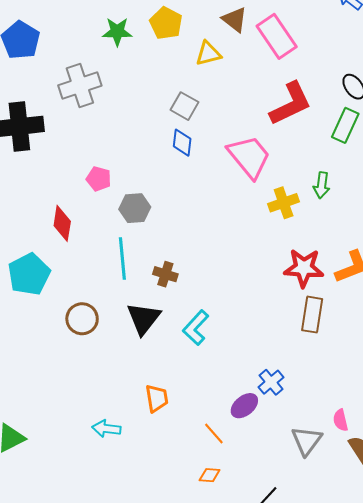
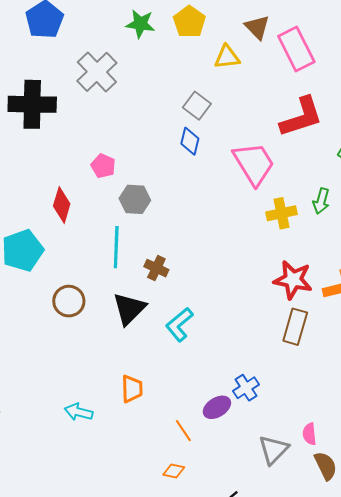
gray cross: (80, 86) -> (97, 72), turned -33

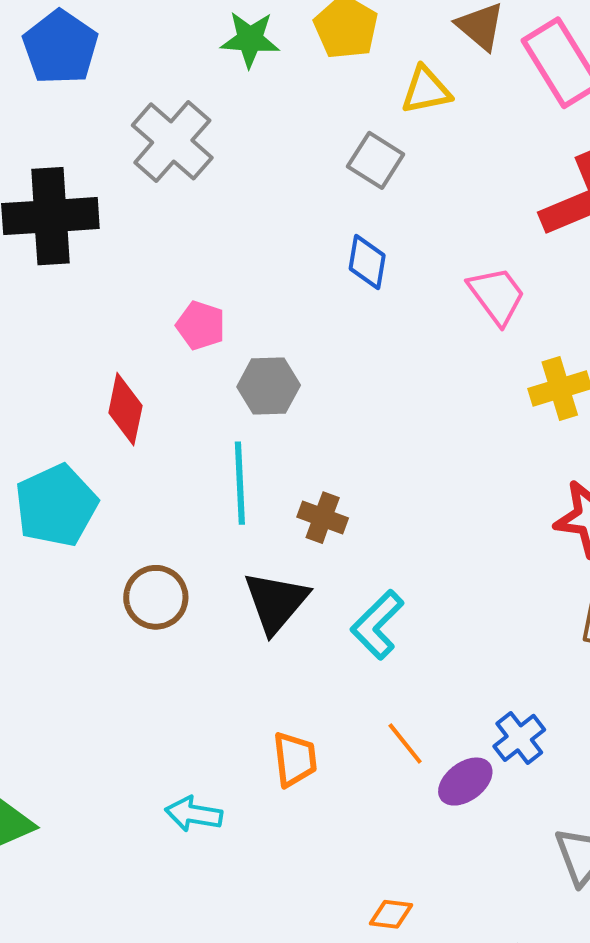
gray square: (197, 106) -> (376, 160), moved
pink trapezoid: (254, 164) -> (497, 295), size x0.7
orange line: (183, 431) -> (405, 743), moved

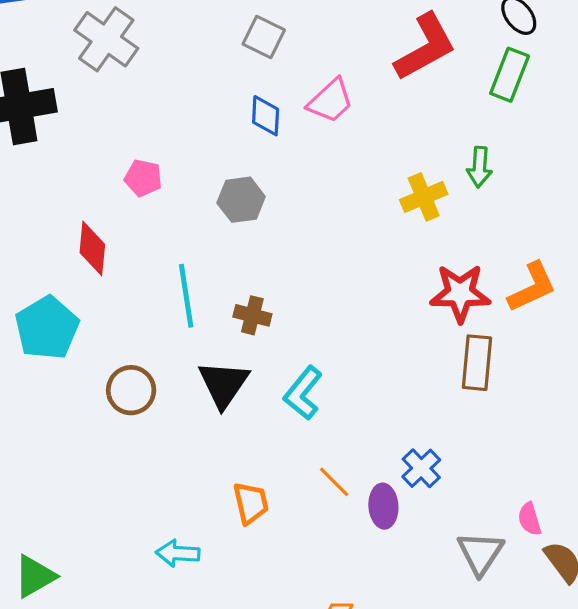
pink trapezoid: (497, 295) -> (331, 101), moved, turned 90
gray hexagon: (269, 386) -> (241, 200), moved
purple ellipse: (465, 782) -> (383, 506), turned -51

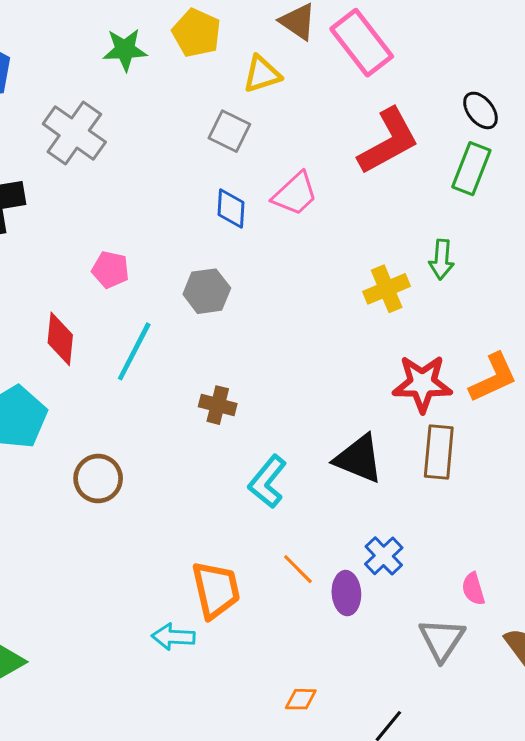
cyan line: (186, 296) -> (134, 351), moved, turned 36
black triangle: (223, 384) -> (359, 459), moved, turned -42
orange trapezoid: (251, 503) -> (216, 590), size x1.4
pink semicircle: (530, 519) -> (473, 589), moved
cyan arrow: (178, 553) -> (173, 637), moved

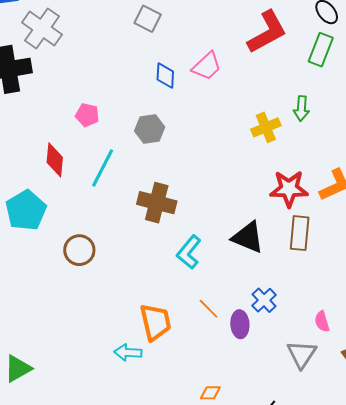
gray square: (229, 131) -> (148, 19), moved
gray cross: (74, 133) -> (42, 28), moved
brown cross: (218, 405) -> (157, 203), size x1.6

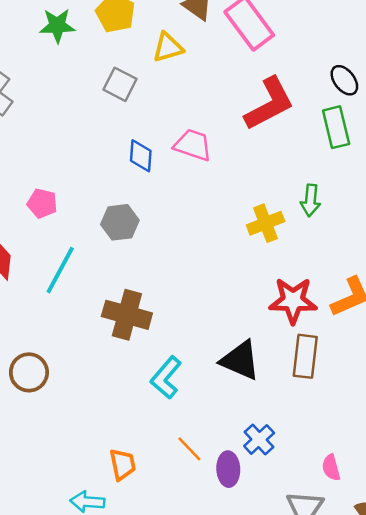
green rectangle: (321, 50) -> (336, 127), turned -36
pink trapezoid: (207, 66) -> (193, 145), turned -120
orange trapezoid: (155, 322) -> (123, 464), size x0.7

